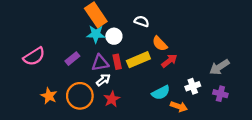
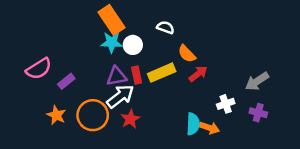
purple rectangle: (72, 59) -> (66, 81), moved
white arrow: (103, 80) -> (120, 96), size x1.6
cyan semicircle: (161, 93) -> (193, 124), moved, turned -60

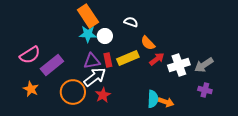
purple rectangle: (66, 81) -> (52, 65), size x1.6
white cross: (226, 104) -> (179, 65), moved, size x1.5
orange star: (56, 115) -> (31, 89), moved

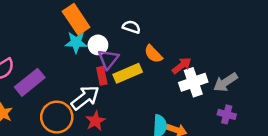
red arrow: (157, 59) -> (182, 66), moved
purple triangle: (92, 61) -> (108, 59), moved, turned -42

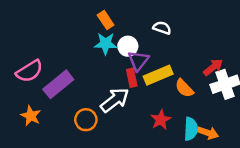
orange rectangle: (76, 19) -> (106, 20), size x0.6
orange semicircle: (153, 54) -> (184, 88), moved
orange circle: (57, 117) -> (86, 120), size x0.7
red star: (95, 121) -> (161, 120), moved

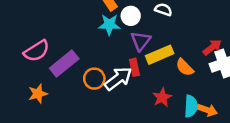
white circle: (128, 46) -> (131, 16), moved
red rectangle: (132, 78) -> (134, 67), moved
orange star: (31, 116) -> (38, 94), turned 30
orange circle: (86, 120) -> (94, 79), moved

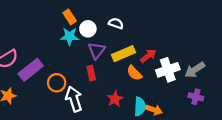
red arrow: (212, 47) -> (148, 56), moved
yellow rectangle: (160, 55) -> (124, 54), moved
white arrow: (118, 79) -> (74, 99), moved, turned -70

